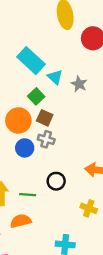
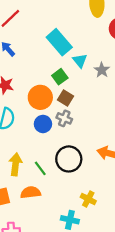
black circle: (56, 181) -> (69, 159), size x1.5
green line: (28, 195) -> (40, 168), turned 42
yellow cross: (89, 208) -> (88, 199), moved

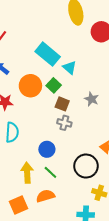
gray star: (102, 70) -> (92, 99), moved
orange circle: (40, 97) -> (30, 86), moved
blue circle: (43, 124) -> (47, 149), moved
black circle: (69, 159) -> (86, 166), moved

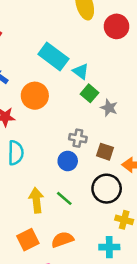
green square: (54, 85) -> (89, 93), moved
brown square: (62, 104) -> (105, 152), moved
blue circle: (47, 149) -> (68, 161), moved
orange semicircle: (45, 196) -> (62, 240), moved

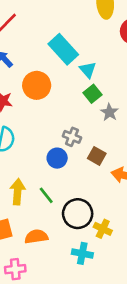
black circle: (107, 189) -> (78, 214), moved

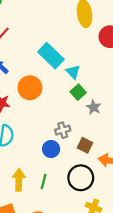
gray cross: (72, 137) -> (63, 130), turned -35
green line: (46, 195) -> (44, 181), turned 56
black circle: (78, 214) -> (81, 178), moved

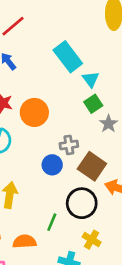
orange circle: (30, 88) -> (34, 112), moved
brown square: (85, 145) -> (92, 166), size x1.5
green line: (44, 181) -> (52, 222), moved

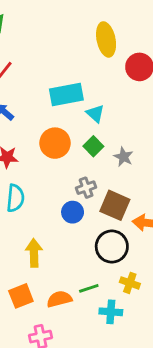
cyan rectangle: (68, 57) -> (66, 95), turned -52
green square: (93, 104) -> (93, 146), moved
orange circle: (34, 112) -> (55, 143), moved
green line: (52, 222) -> (89, 288), moved, turned 60

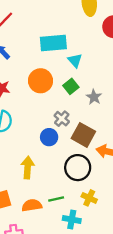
gray cross: (86, 188) -> (62, 119), turned -35
yellow arrow: (34, 253) -> (28, 167), moved

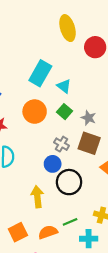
cyan rectangle: (53, 43) -> (40, 73), turned -45
brown square: (83, 135) -> (89, 143), moved
black circle: (78, 168) -> (69, 182), moved

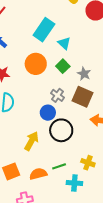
yellow arrow: (37, 197) -> (31, 141), turned 30

